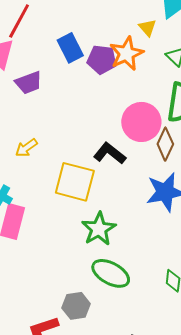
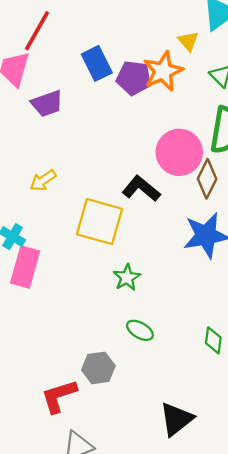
green star: (99, 229) -> (127, 278), size x0.7
green ellipse: (111, 273) -> (140, 330), size x0.6

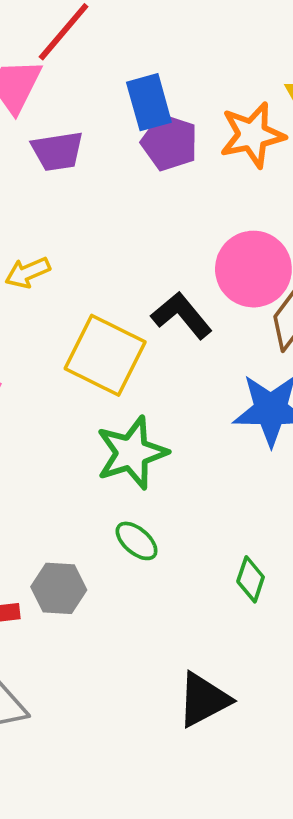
purple pentagon: (134, 78) -> (169, 143), moved
green star: (127, 278) -> (132, 453), size x1.6
black triangle: (176, 419) -> (203, 700), moved

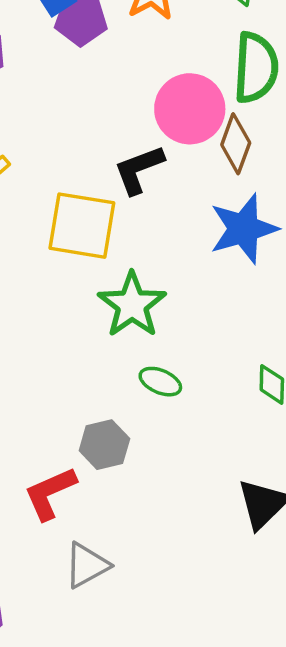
black L-shape: (182, 315) -> (139, 169), turned -54

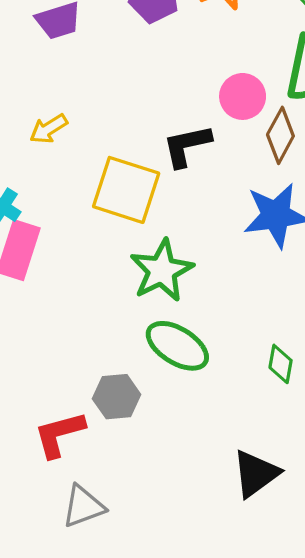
pink circle: (190, 109) -> (243, 96), size x0.7
green ellipse: (160, 382) -> (177, 346), size x1.6

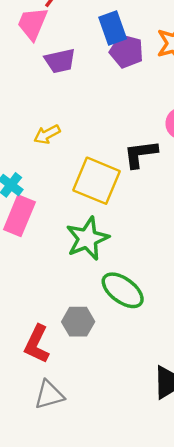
green star: (162, 271) -> (87, 239), moved
red L-shape: (59, 434) -> (37, 344), turned -54

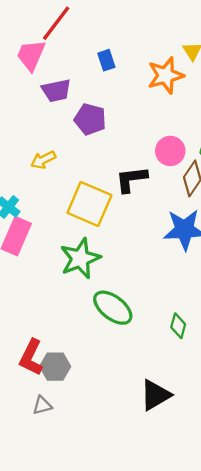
blue rectangle: (113, 28) -> (106, 60), size x0.7
purple pentagon: (127, 51) -> (90, 119), moved
gray hexagon: (78, 322) -> (55, 367), moved
gray triangle: (49, 395) -> (42, 405), size x0.7

